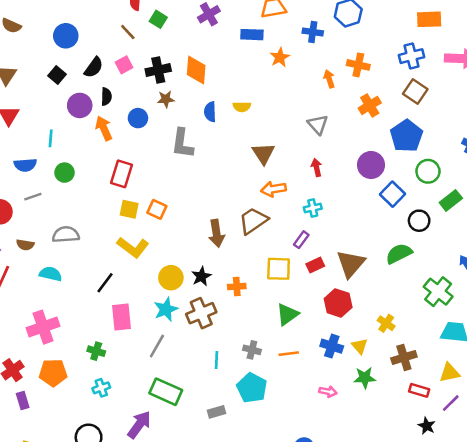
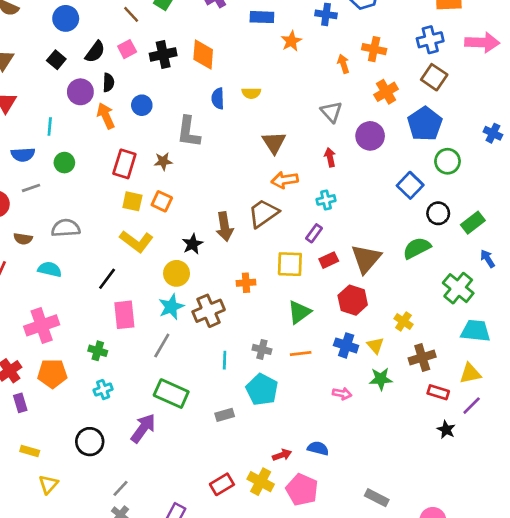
brown star: (166, 99) -> (163, 161), moved
purple circle: (371, 165) -> (370, 136), moved
green rectangle: (451, 200) -> (473, 223), moved
black star: (201, 276) -> (193, 244), moved

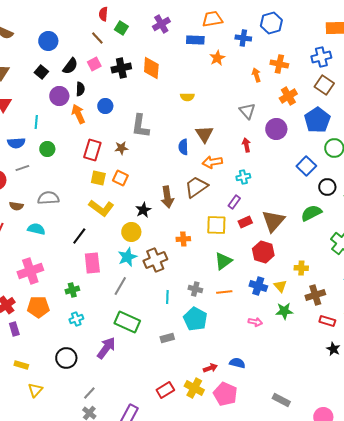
blue semicircle: (218, 99) -> (183, 147), moved
yellow cross: (403, 321) -> (301, 268), turned -32
green cross: (98, 351) -> (72, 290), turned -32

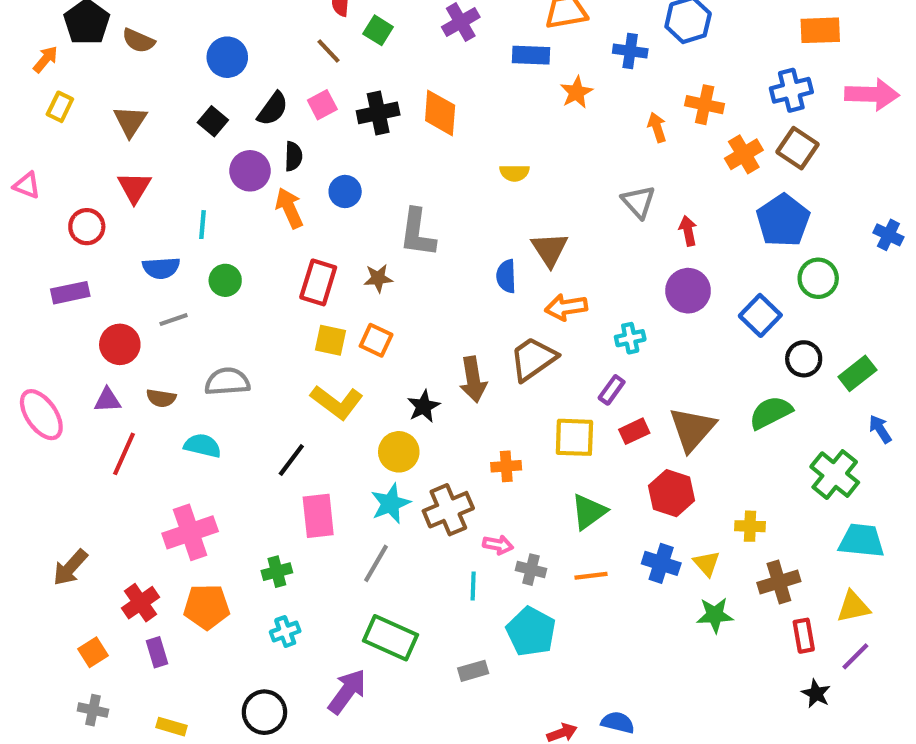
orange cross: (288, 96) -> (744, 154), moved
purple circle: (276, 129) -> (688, 291), moved
red arrow: (246, 145) -> (688, 231), moved
red rectangle: (327, 321) -> (804, 636), turned 63
pink arrow: (255, 322) -> (498, 545), moved

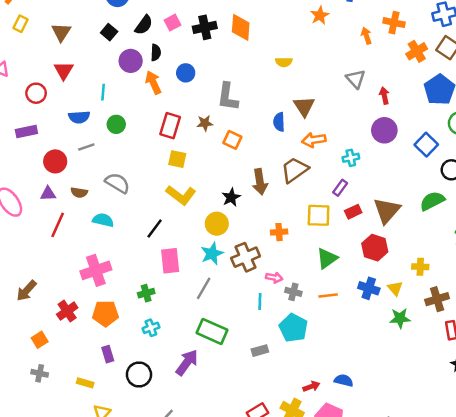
orange square: (376, 340) -> (232, 140), moved
gray semicircle: (227, 382) -> (117, 183), turned 35
purple rectangle: (157, 652) -> (108, 354), moved

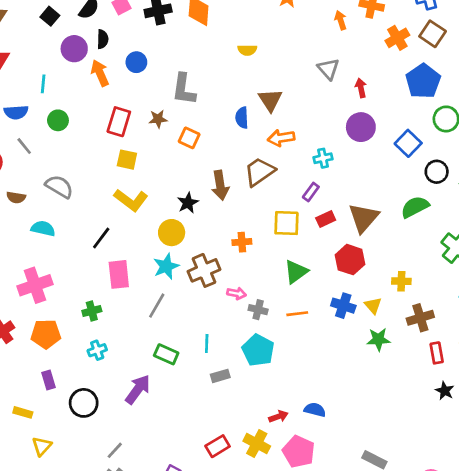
gray line: (86, 147) -> (24, 146), turned 70
cyan line: (260, 301) -> (207, 343), moved
green rectangle: (212, 331) -> (166, 354), size x0.7

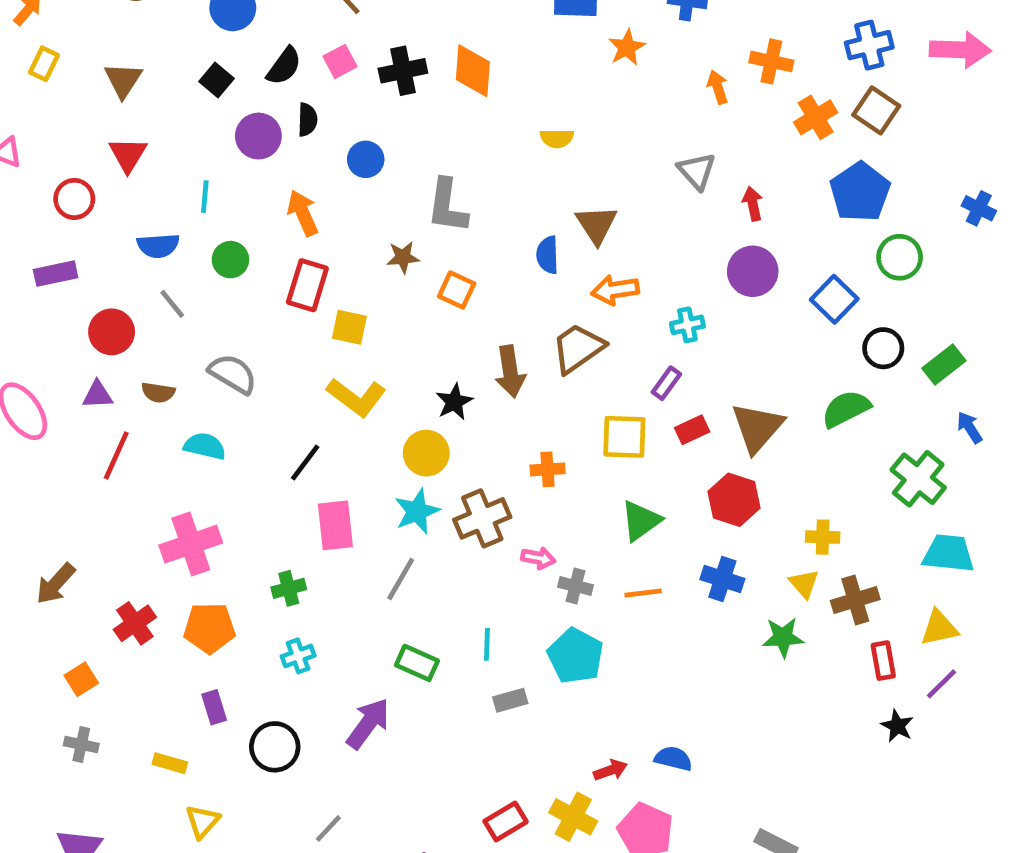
orange arrow: (100, 73) -> (303, 213), moved
red rectangle: (119, 122) -> (307, 285), moved
yellow triangle: (373, 306) -> (804, 584), moved

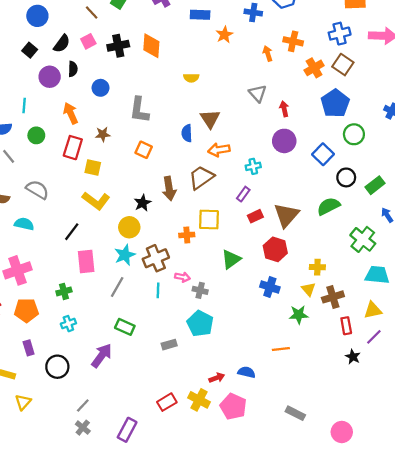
brown star: (403, 257) -> (103, 134), moved
yellow square: (624, 437) -> (209, 219), moved
orange line: (643, 593) -> (281, 349), moved
cyan line: (487, 644) -> (158, 290), moved

